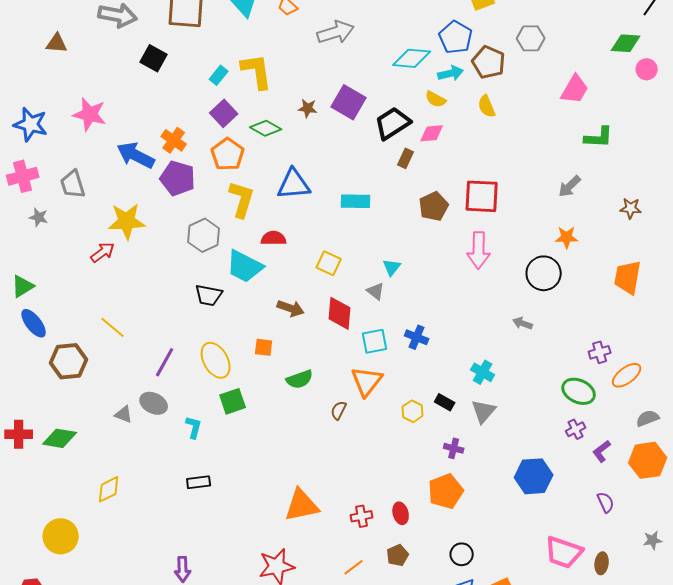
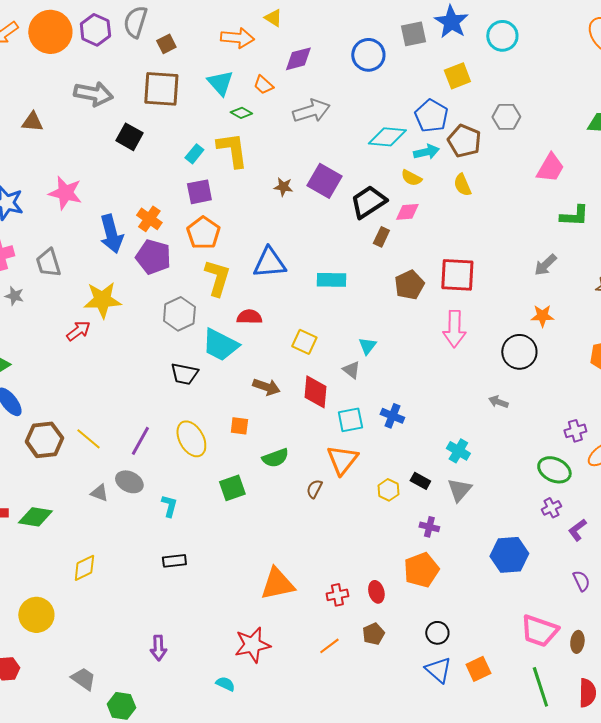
purple square: (224, 113) -> (199, 192), turned 32
green diamond: (266, 128) -> (241, 113), moved, size x0.7
blue arrow: (136, 155) -> (111, 234), turned -132
yellow line: (113, 327) -> (88, 439), moved
green square: (233, 401) -> (232, 488), moved

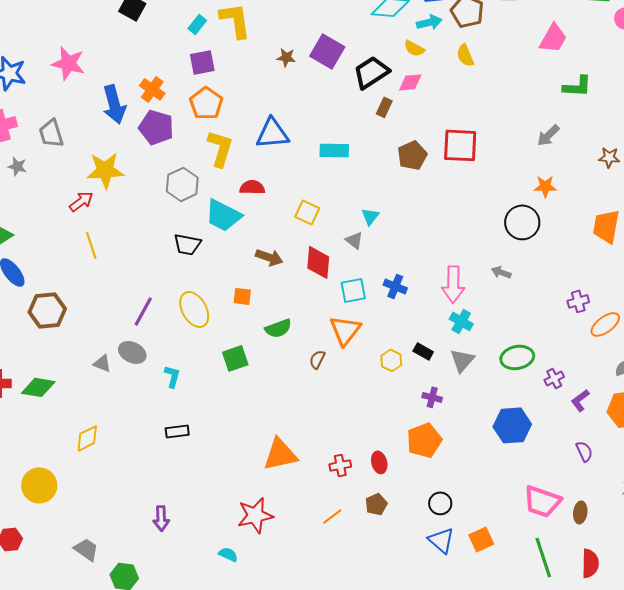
pink arrow: (454, 329) -> (453, 284), moved
yellow line: (88, 439) -> (91, 245), moved, turned 32
green ellipse: (554, 470) -> (517, 357), moved, turned -36

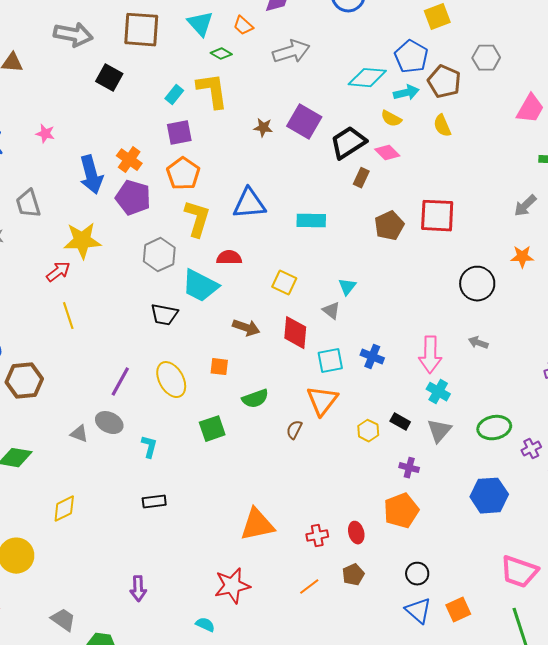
pink star: (68, 63) -> (45, 134), size x0.6
pink diamond: (410, 82) -> (387, 153), turned 50
black circle: (522, 222) -> (477, 284), moved

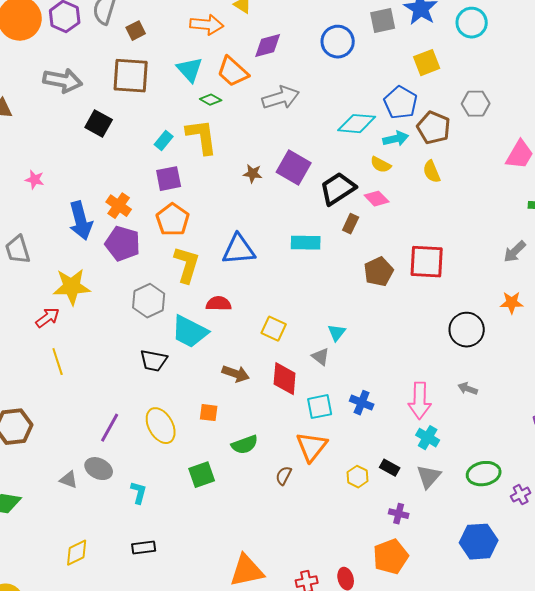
orange trapezoid: (243, 26) -> (233, 72), size x1.6
cyan rectangle: (311, 221) -> (306, 243), moved
yellow diamond: (64, 509) -> (77, 553), moved

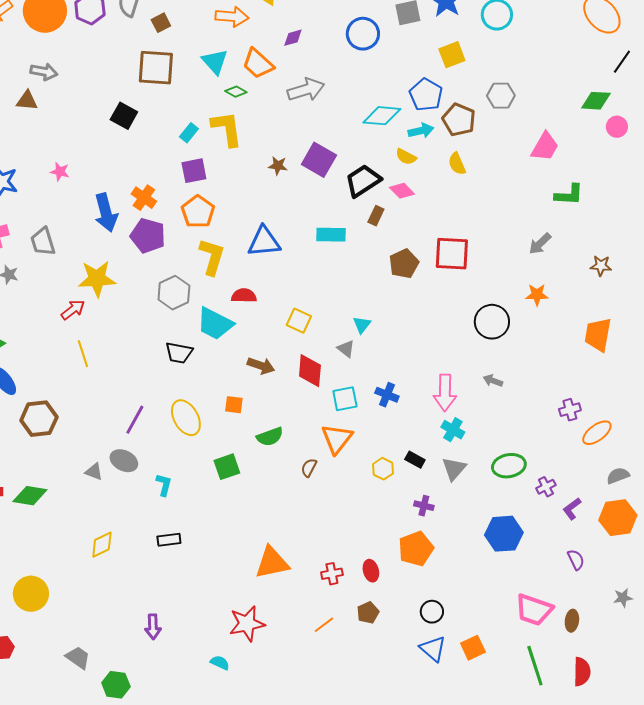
purple diamond: (268, 46) -> (293, 38), size x0.7
gray arrow: (63, 81) -> (44, 72), moved, size x0.7

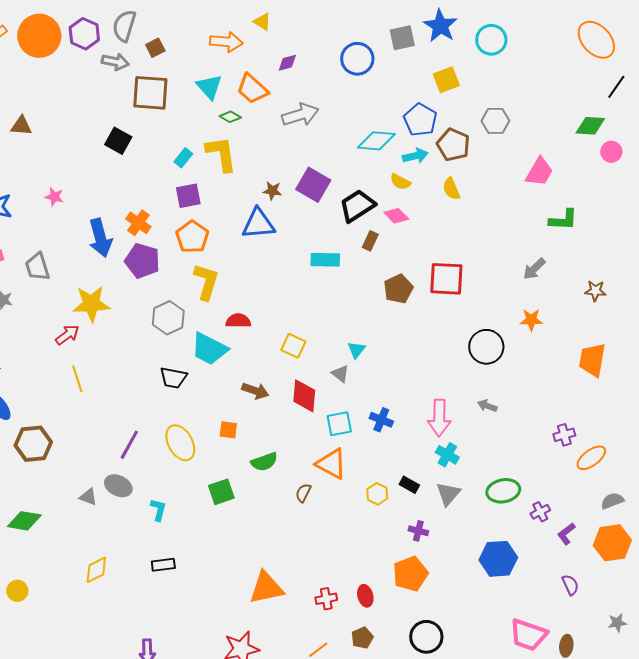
gray arrow: (44, 72) -> (115, 62), moved
blue triangle: (264, 242) -> (258, 224), moved
orange triangle: (337, 439) -> (331, 464), turned -40
yellow circle: (31, 594) -> (17, 591), moved, size x0.6
black circle: (432, 612) -> (426, 637), size x1.4

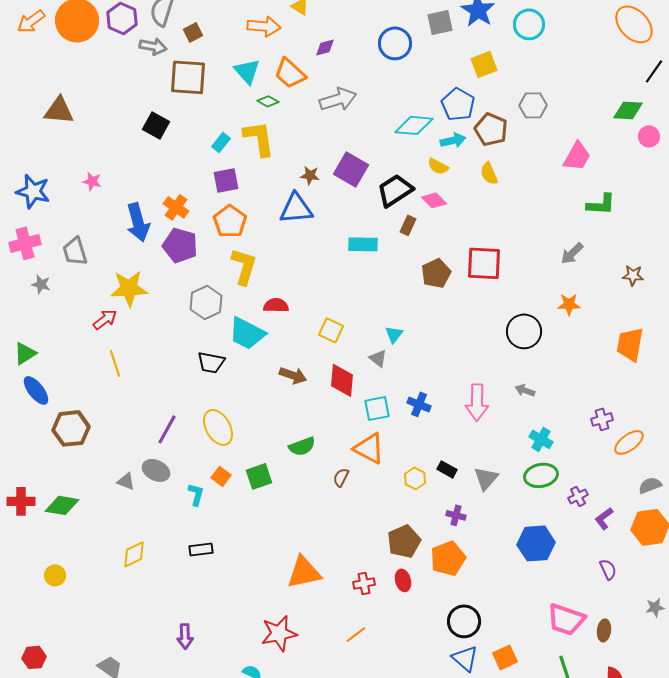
brown triangle: (21, 126) -> (59, 110), size x1.4
orange square: (228, 430) -> (221, 476), moved, turned 30
cyan cross: (447, 455) -> (541, 439), moved
brown pentagon: (362, 638) -> (404, 541), moved, size x1.5

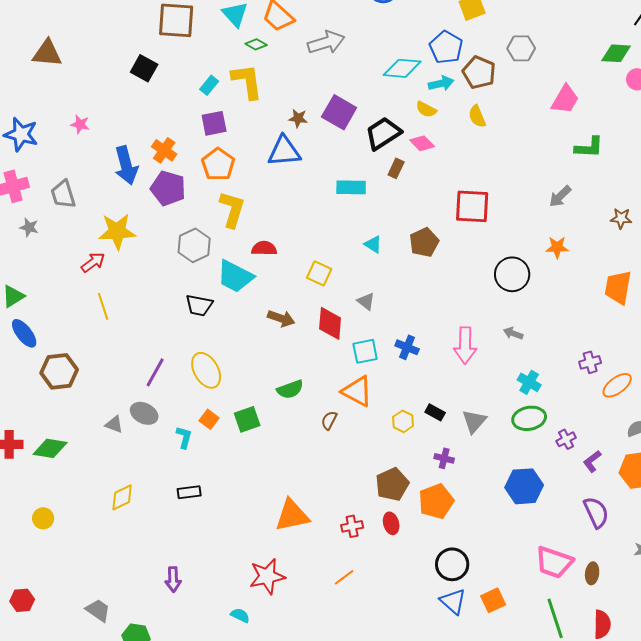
brown pentagon: (436, 273) -> (424, 242), moved
cyan triangle: (394, 334) -> (373, 244), moved, turned -36
purple semicircle: (608, 569) -> (596, 512), size x1.5

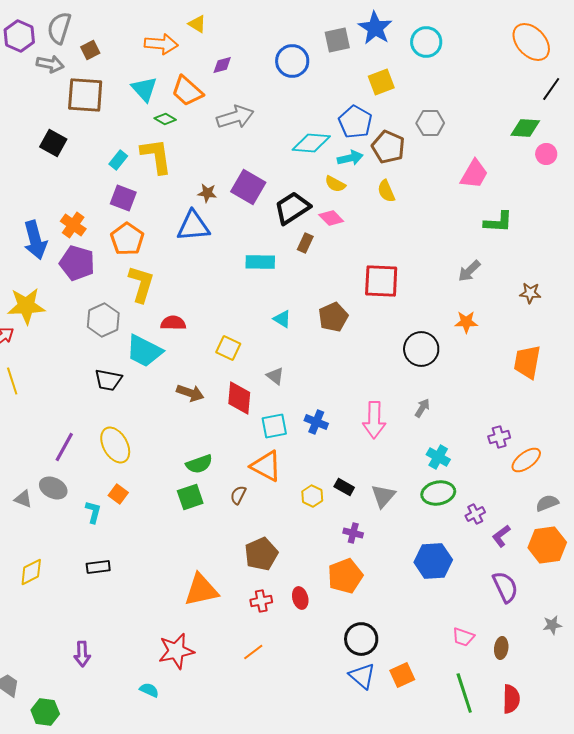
purple square: (214, 123) -> (123, 198), turned 32
gray arrow: (513, 333) -> (422, 408), turned 102
green square: (247, 419) -> (190, 497), moved
brown pentagon: (392, 484) -> (261, 554), moved
pink trapezoid: (554, 562) -> (463, 637), size x0.6

